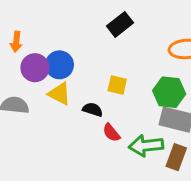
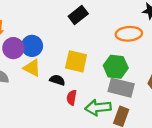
yellow square: (117, 85) -> (76, 61), size x1.5
red semicircle: (111, 133) -> (72, 98), turned 48

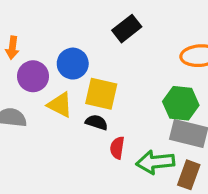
blue circle: (32, 46) -> (73, 64), moved
yellow square: (76, 61) -> (101, 94), moved

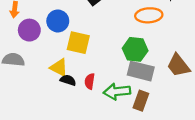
yellow triangle: (60, 105) -> (59, 68), moved
black semicircle: (97, 122) -> (68, 80), moved

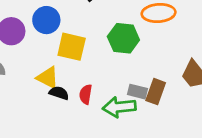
green hexagon: (135, 49) -> (123, 38), moved
gray rectangle: (141, 71) -> (137, 92), moved, size x0.6
brown rectangle: (141, 101) -> (156, 92), moved

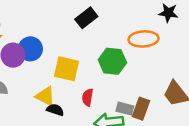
blue circle: (46, 20) -> (30, 49), moved
red semicircle: (86, 94) -> (88, 97), moved

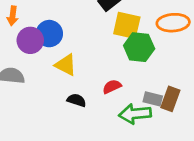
yellow square: (66, 69) -> (127, 25), moved
yellow triangle: (45, 96) -> (66, 65), moved
red semicircle: (88, 97) -> (112, 87), turned 56

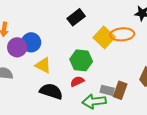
yellow square: (127, 25) -> (104, 37), moved, turned 30
green hexagon: (139, 47) -> (81, 60), moved
black semicircle: (77, 100) -> (51, 91), size x1.6

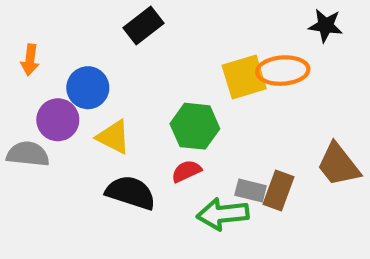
black rectangle: (76, 17) -> (144, 26), moved
yellow square: (104, 37) -> (244, 77), turned 30
purple circle: (17, 47) -> (58, 120), moved

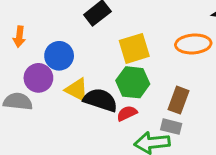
yellow square: (244, 77) -> (134, 48), moved
brown rectangle: (278, 190) -> (179, 100), moved
black semicircle: (131, 193) -> (100, 100), moved

